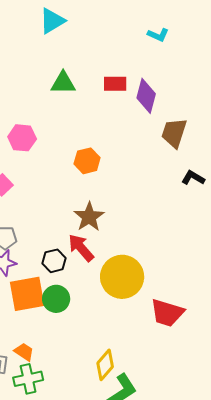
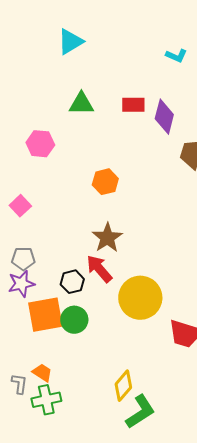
pink hexagon: (22, 138) -> (40, 144), moved

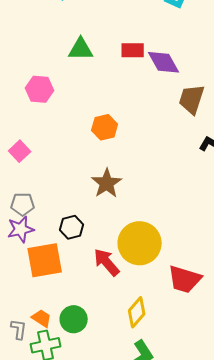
purple diamond: (164, 117) -> (164, 62), turned -44
red arrow: (99, 269) -> (107, 262), moved
green circle: (74, 320) -> (74, 319), moved
yellow diamond: (123, 386) -> (137, 312), moved

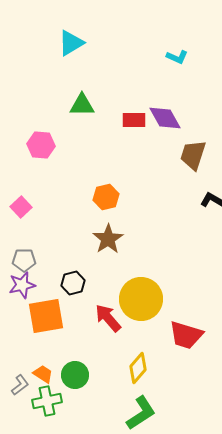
red rectangle: (133, 50) -> (134, 120), moved
orange hexagon: (105, 127) -> (106, 197), moved
gray L-shape: (19, 329) -> (20, 385), turned 45

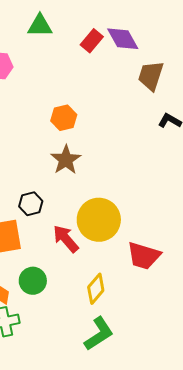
red rectangle: (134, 120) -> (92, 41), turned -50
green circle: (75, 375) -> (33, 281), moved

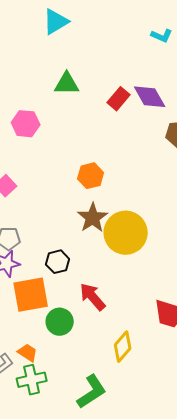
yellow circle: (99, 220) -> (126, 233), moved
green circle: (33, 281) -> (60, 322), moved
green L-shape: (99, 334) -> (92, 392), moved

